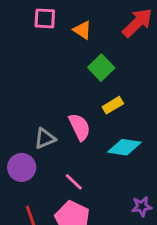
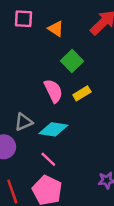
pink semicircle: (80, 127) -> (53, 91), moved
cyan diamond: (124, 147) -> (53, 129), moved

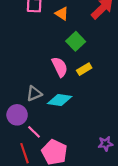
pink line: (48, 159) -> (34, 132), moved

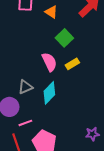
cyan diamond: (60, 100) -> (49, 93), turned -55
pink line: (34, 132) -> (25, 123), turned -64

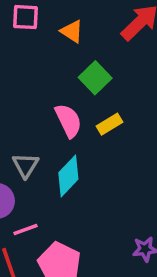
gray triangle: (25, 87) -> (26, 165), turned -35

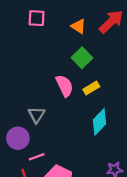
orange triangle: (72, 31) -> (78, 26), moved
cyan diamond: (68, 176) -> (99, 122), moved

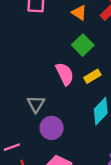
purple circle: (18, 138) -> (51, 128), moved
pink line: (37, 157) -> (12, 147), moved

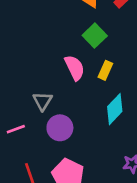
yellow rectangle: (92, 76) -> (105, 70), turned -35
pink line: (12, 147) -> (16, 129), moved

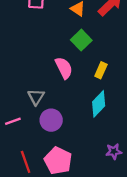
yellow rectangle: (105, 70) -> (101, 70), moved

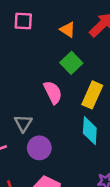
yellow rectangle: (101, 70) -> (92, 95), size x1.5
cyan diamond: (99, 104) -> (90, 131), turned -40

